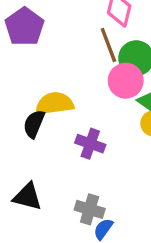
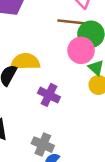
brown line: (108, 45) -> (71, 22), turned -70

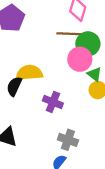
gray cross: (43, 145) -> (68, 140), moved

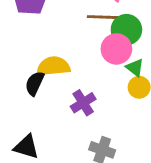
purple cross: (53, 102) -> (83, 103), turned 36

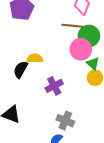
yellow semicircle: (53, 66) -> (35, 58), size x0.7

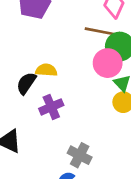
purple cross: (54, 86) -> (51, 107), moved

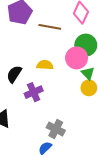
brown line: (99, 31) -> (50, 27), moved
yellow semicircle: (46, 70) -> (45, 65), moved

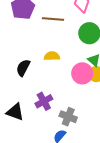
pink circle: (77, 58) -> (82, 73), moved
purple cross: (34, 92) -> (44, 101), moved

